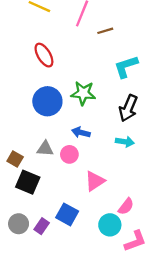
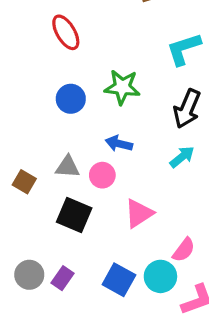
blue circle: (47, 101) -> (71, 99), size x0.7
cyan arrow: (125, 142) -> (182, 157), turned -48
black square: (28, 182) -> (74, 215), moved
blue square: (67, 214) -> (119, 280), moved

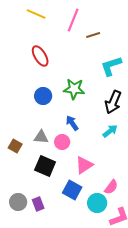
blue arrow: (119, 144) -> (72, 123), turned 42
purple rectangle: (62, 278) -> (38, 204), turned -56
blue square: (119, 280) -> (72, 190), moved

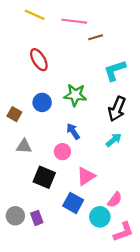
pink line: (73, 20) -> (74, 21), turned 75
gray triangle: (41, 137) -> (24, 146), moved
brown square: (15, 146) -> (14, 114), moved

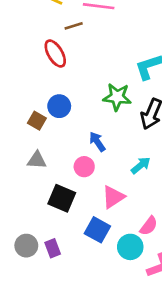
brown line: (96, 37) -> (74, 26), moved
green star: (75, 95) -> (117, 97), moved
brown square: (14, 114) -> (37, 121), moved
cyan arrow: (114, 140) -> (141, 165), moved

